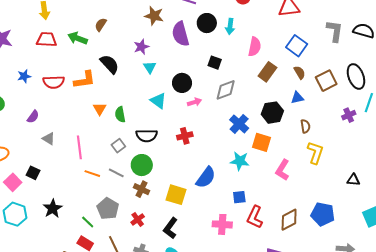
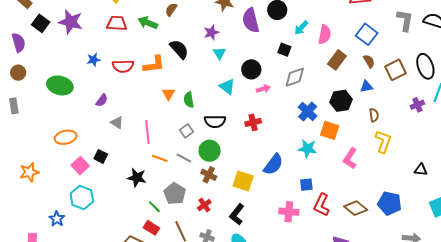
cyan arrow: (230, 26) -> (301, 28), moved, turned 35
black star: (53, 209) -> (137, 178), moved, turned -30
brown diamond: (289, 220) -> (356, 208), turned 65

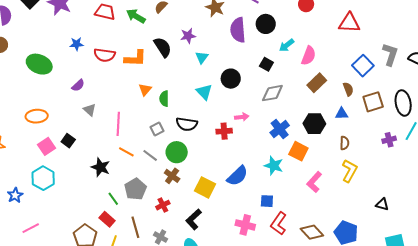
purple star: (211, 32) -> (188, 36), moved
blue square: (367, 34) -> (363, 66), moved
pink arrow: (263, 89) -> (242, 117), moved

